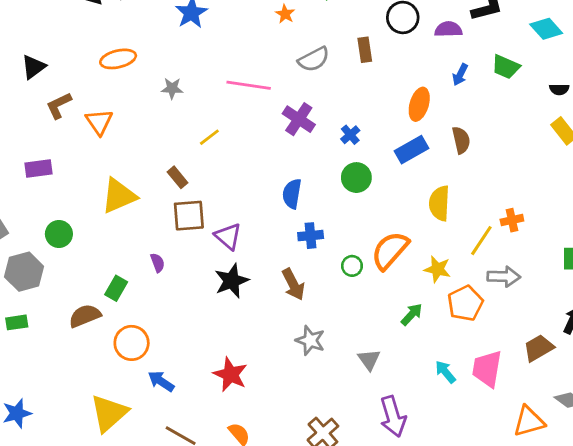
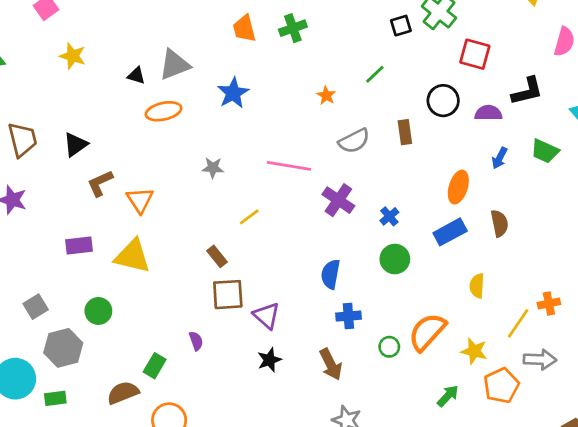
orange ellipse: (118, 59) -> (164, 111), moved
yellow triangle: (119, 196) -> (132, 256), moved, turned 36
yellow semicircle: (439, 203) -> (477, 286), size x0.7
black star: (232, 281) -> (269, 360), size x0.7

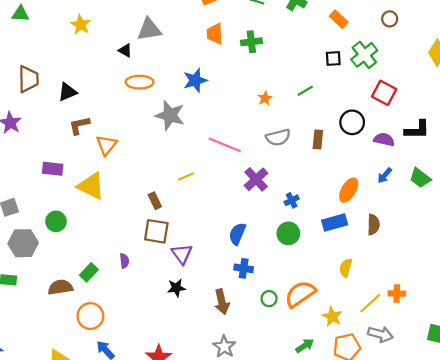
gray triangle: (174, 65) -> (149, 29), moved
gray star: (213, 168) -> (170, 115), moved, size x1.8

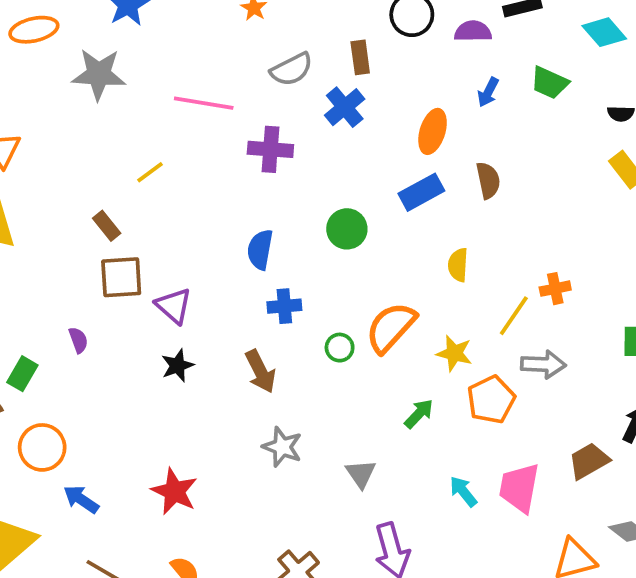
purple cross: (256, 179) -> (270, 149), turned -30
blue cross: (292, 200) -> (345, 107), moved, size x1.5

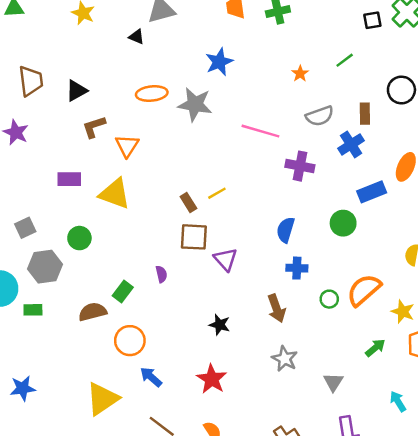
orange ellipse: (34, 30) -> (152, 94), moved
yellow line: (150, 172) -> (217, 193), moved
blue rectangle: (421, 192) -> (372, 192), moved
black star: (178, 366) -> (220, 325), moved, turned 30

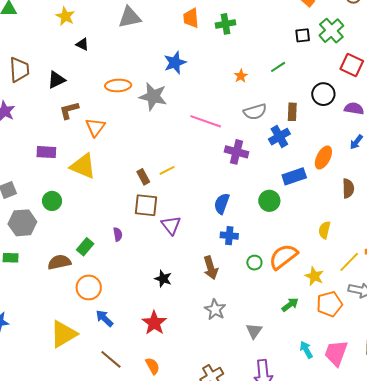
black triangle: (137, 37) -> (82, 44), moved

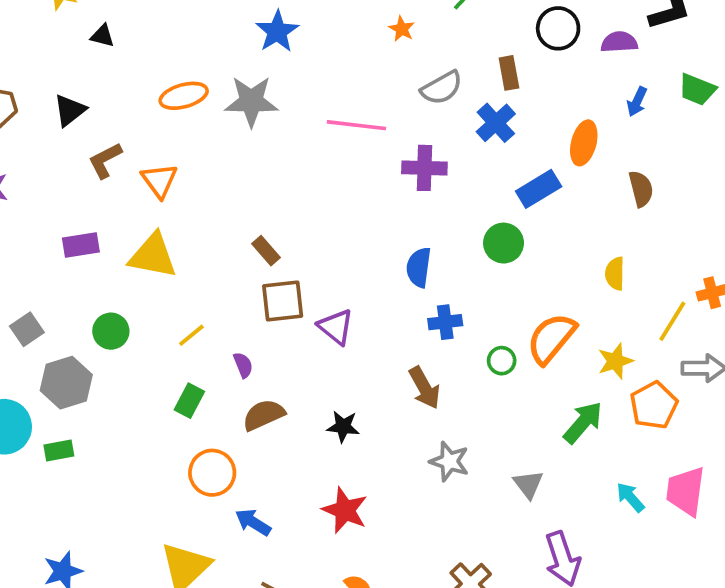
yellow line: (167, 170) -> (191, 335), moved
brown semicircle: (59, 262) -> (264, 415), moved
yellow star: (314, 276) -> (615, 361), turned -30
green arrow: (290, 305) -> (583, 422), size x1.4

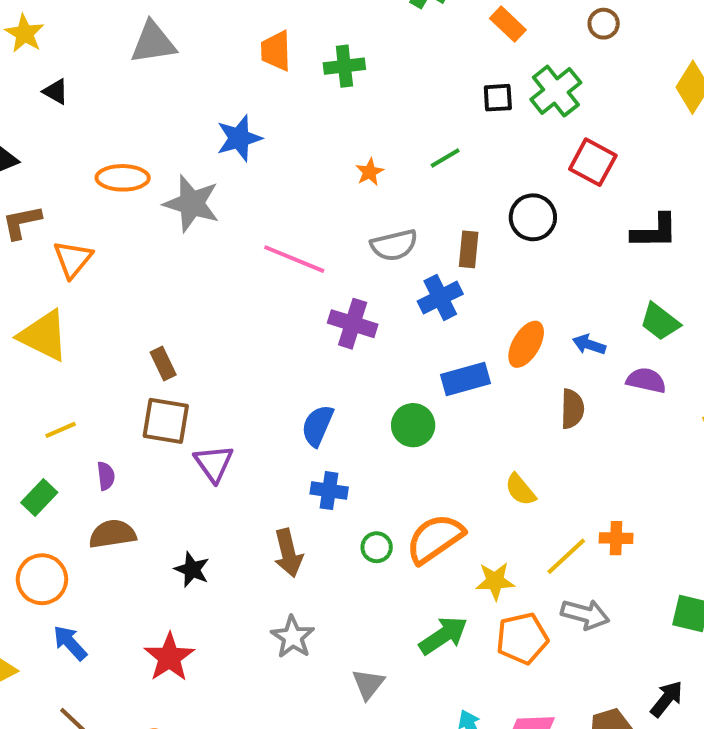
purple semicircle: (619, 42) -> (646, 380), moved
blue arrow: (637, 102) -> (589, 345), moved, turned 68
yellow semicircle: (615, 274) -> (520, 490), turned -56

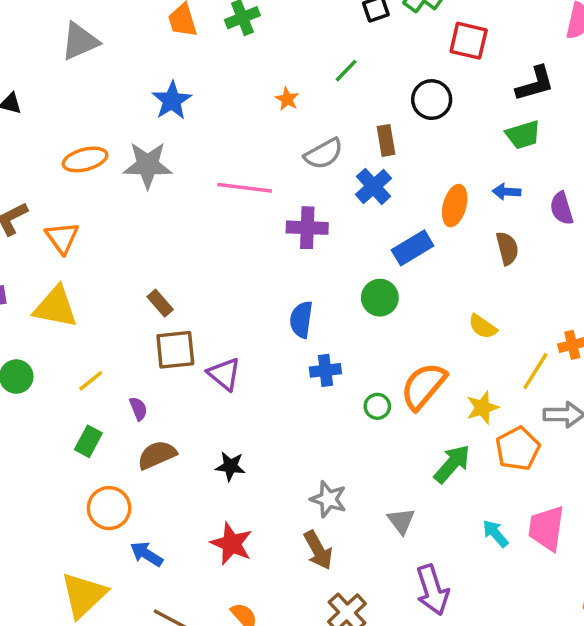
green trapezoid: (660, 322) -> (523, 135), moved, turned -39
purple semicircle: (646, 380) -> (562, 208), turned -104
brown arrow: (288, 553) -> (318, 550), moved

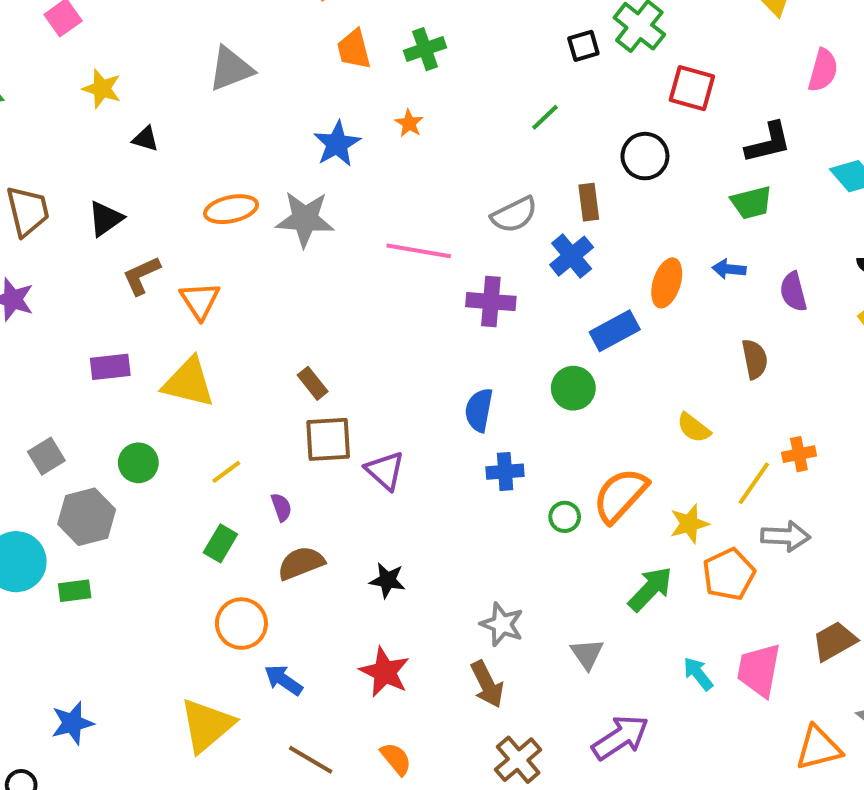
orange star: (287, 99) -> (409, 123), moved
brown semicircle: (507, 248) -> (755, 359), moved
purple arrow: (432, 590) -> (620, 737), turned -108

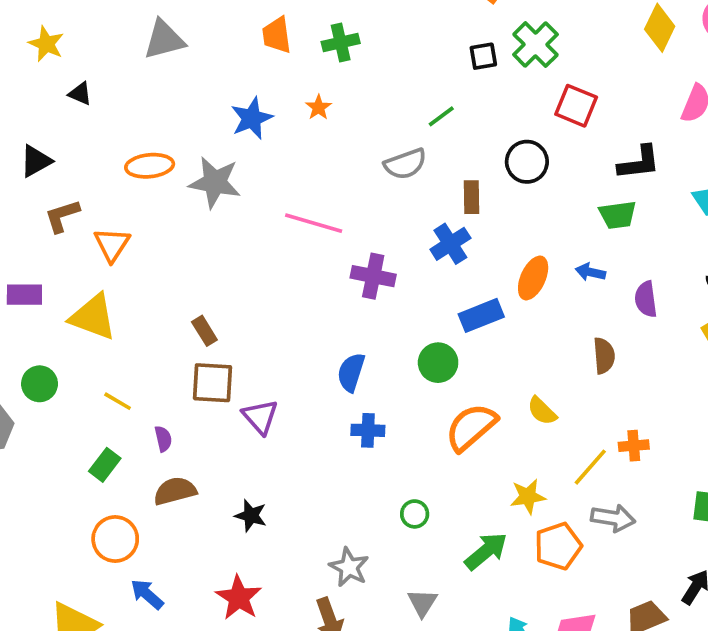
gray semicircle: (514, 215) -> (405, 164), moved
yellow line: (226, 472) -> (118, 401), turned 60
orange semicircle: (620, 495) -> (471, 427), moved
green circle: (565, 517) -> (415, 514), moved

